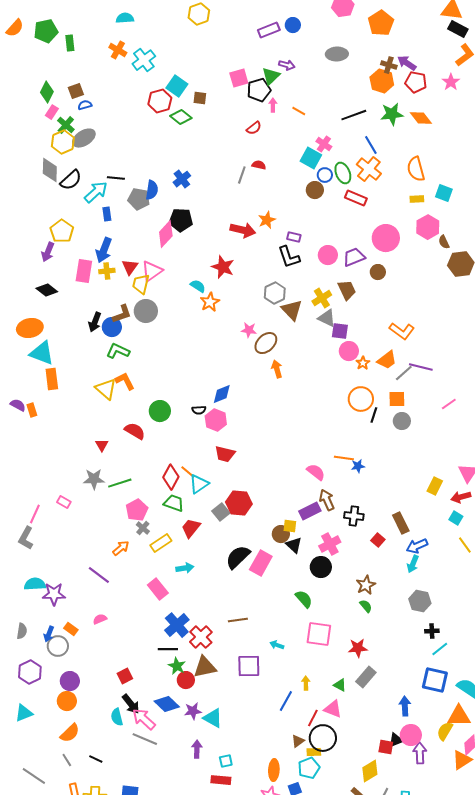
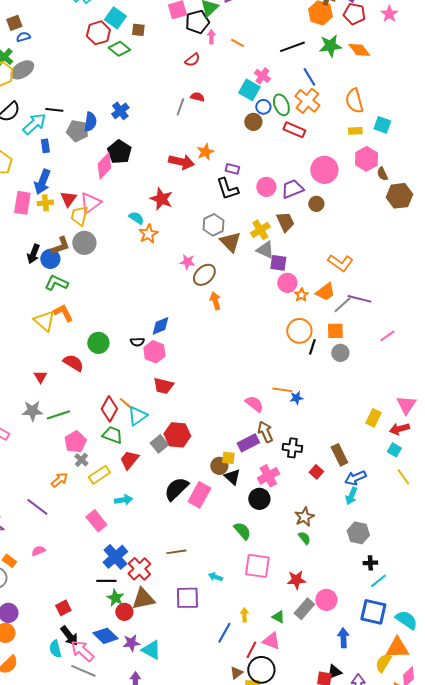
black pentagon: (181, 220) -> (119, 152), turned 30
pink circle: (411, 735) -> (326, 600), moved

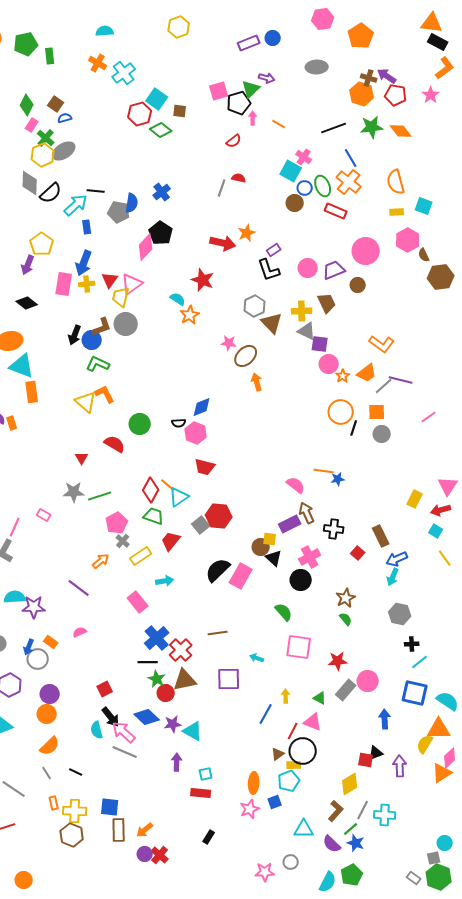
brown square: (14, 23) -> (56, 104), turned -35
purple rectangle: (232, 169) -> (274, 250), turned -48
yellow cross: (260, 230) -> (302, 311), turned 30

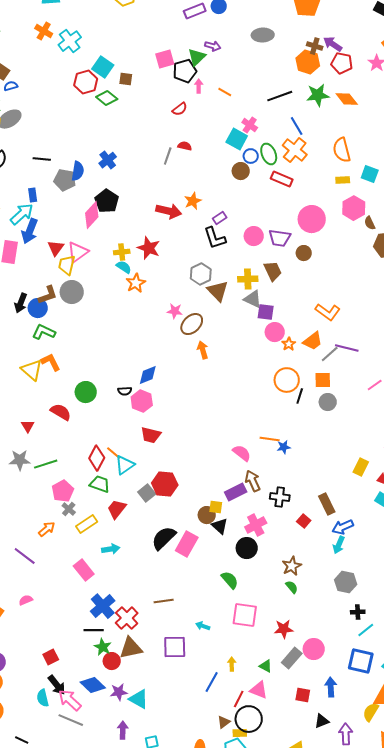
cyan arrow: (76, 205) -> (22, 214), moved
purple trapezoid: (334, 270) -> (280, 238), turned -150
yellow cross: (87, 284) -> (122, 252), moved
red square: (366, 760) -> (303, 695), moved

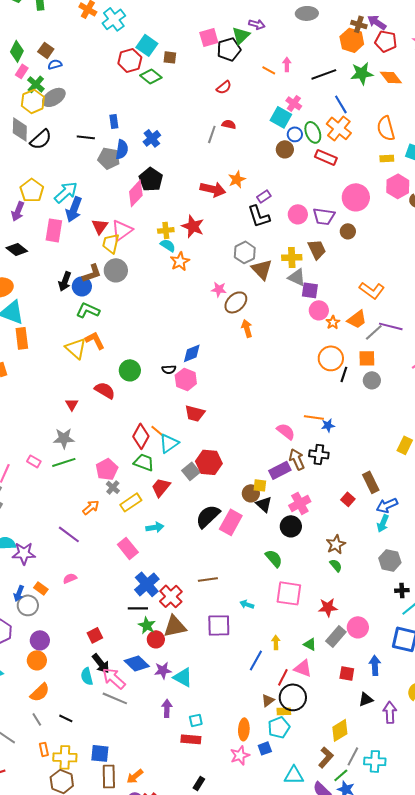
pink arrow: (199, 86) -> (287, 64), moved
blue rectangle: (33, 195) -> (114, 121), moved
green line: (46, 464) -> (64, 462), moved
black cross: (280, 497) -> (319, 454), moved

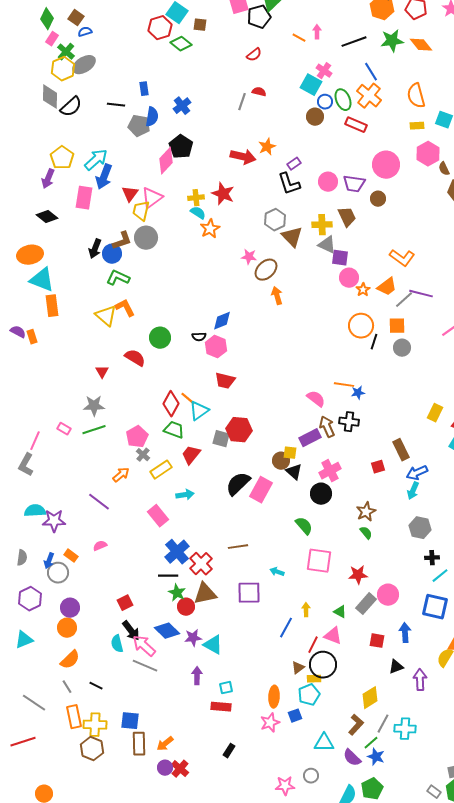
gray square: (191, 471) -> (221, 439), turned -36
red square: (348, 499) -> (378, 467), turned 32
orange rectangle: (44, 749) -> (74, 717), size x1.6

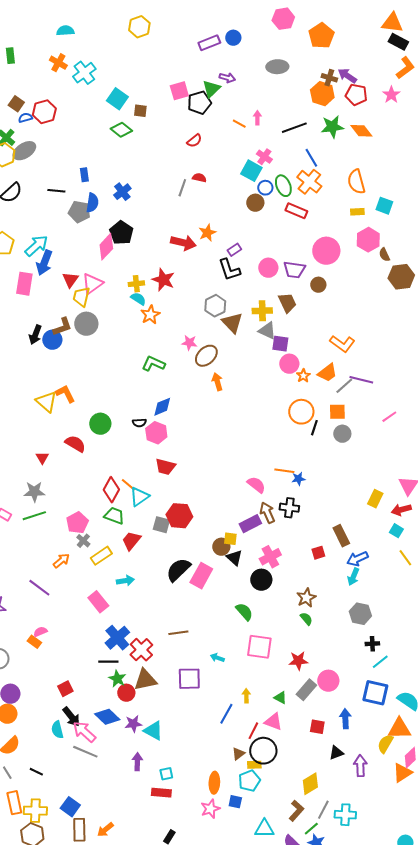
red hexagon: (160, 28) -> (44, 112), moved
green L-shape: (118, 278) -> (153, 364), moved
orange rectangle: (71, 556) -> (34, 642), moved
blue square: (295, 716) -> (235, 802), turned 32
blue square: (130, 721) -> (70, 807), turned 30

